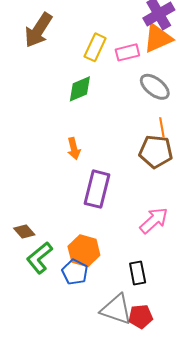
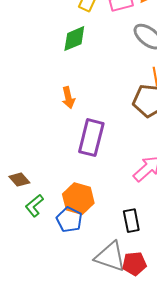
green L-shape: (39, 258) -> (34, 206), size x0.7

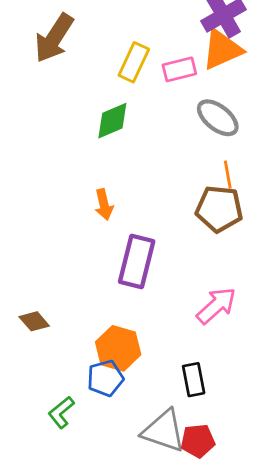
green L-shape: (34, 206) -> (61, 412), moved
blue pentagon: (69, 220) -> (105, 378), turned 30

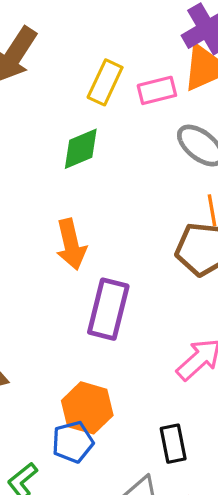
orange arrow: (104, 205) -> (71, 244), size x1.4

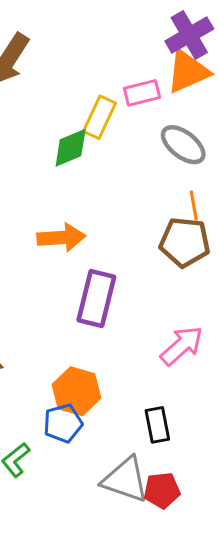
yellow rectangle: (105, 82) -> (99, 117), moved
orange arrow: (71, 244) -> (61, 238), turned -81

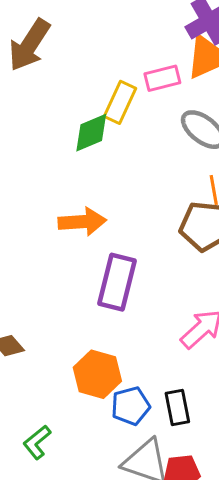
blue pentagon: (63, 423) -> (131, 406), moved

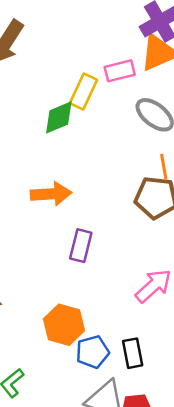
purple rectangle: (117, 282) -> (81, 246), size x0.7

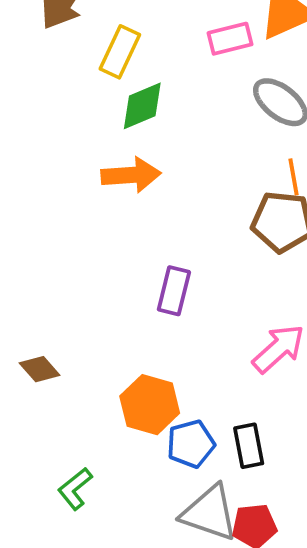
yellow rectangle: (83, 91) -> (120, 52), moved
orange arrow: (51, 194) -> (131, 175), moved

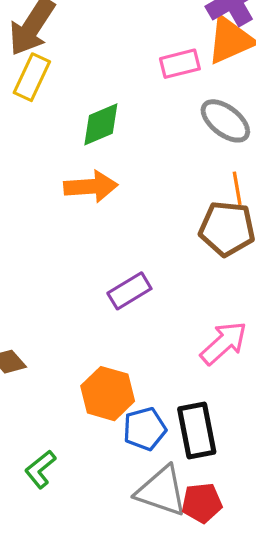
yellow rectangle: (120, 52) -> (32, 77), moved
purple rectangle: (174, 291) -> (129, 291), turned 45
black rectangle: (249, 446) -> (197, 431), size x1.4

